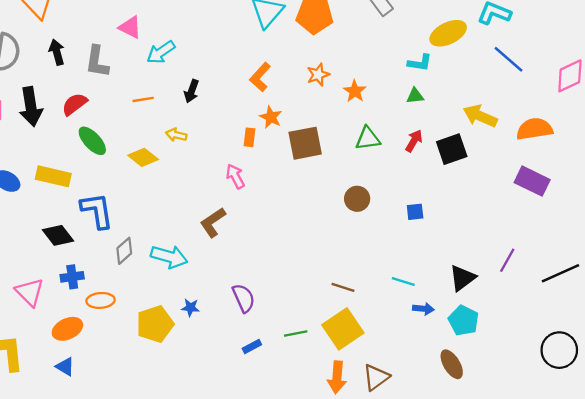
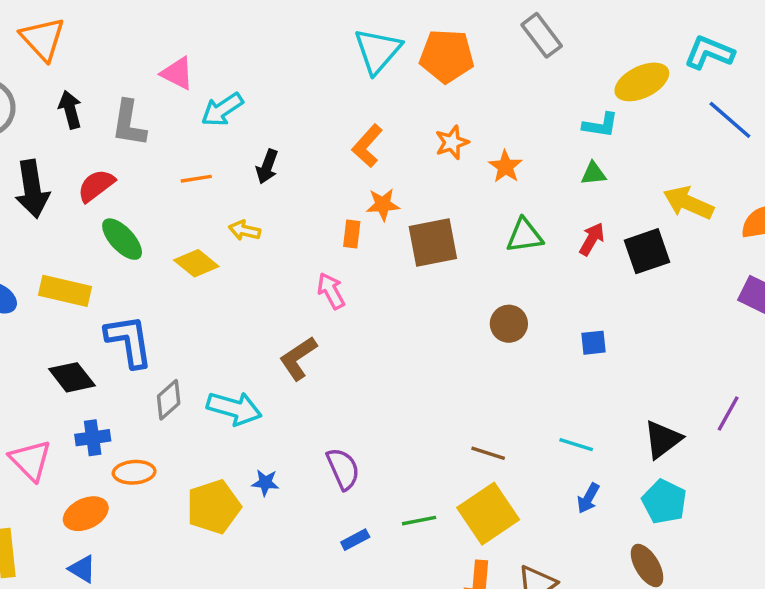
orange star: (271, 117) -> (383, 205), turned -30
blue arrow: (423, 309) -> (588, 498), moved, turned 114

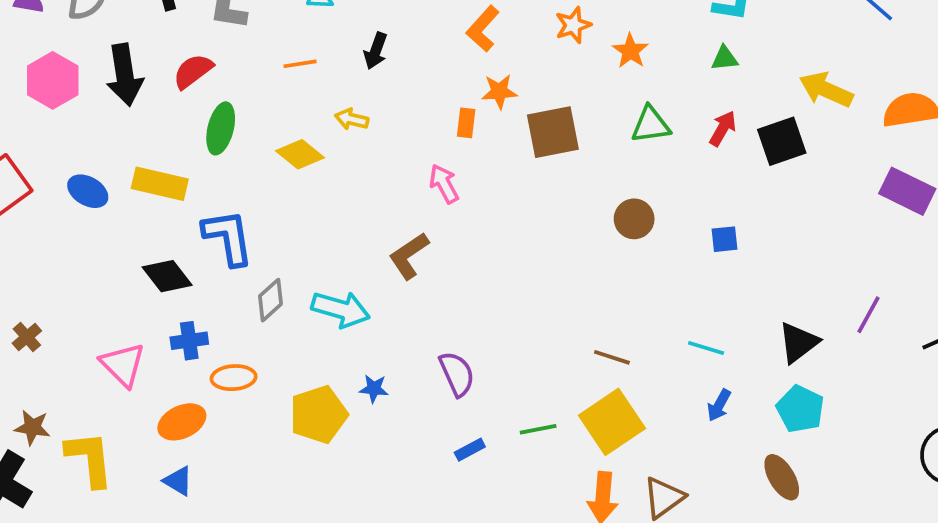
green ellipse: (122, 239) -> (221, 128), turned 57

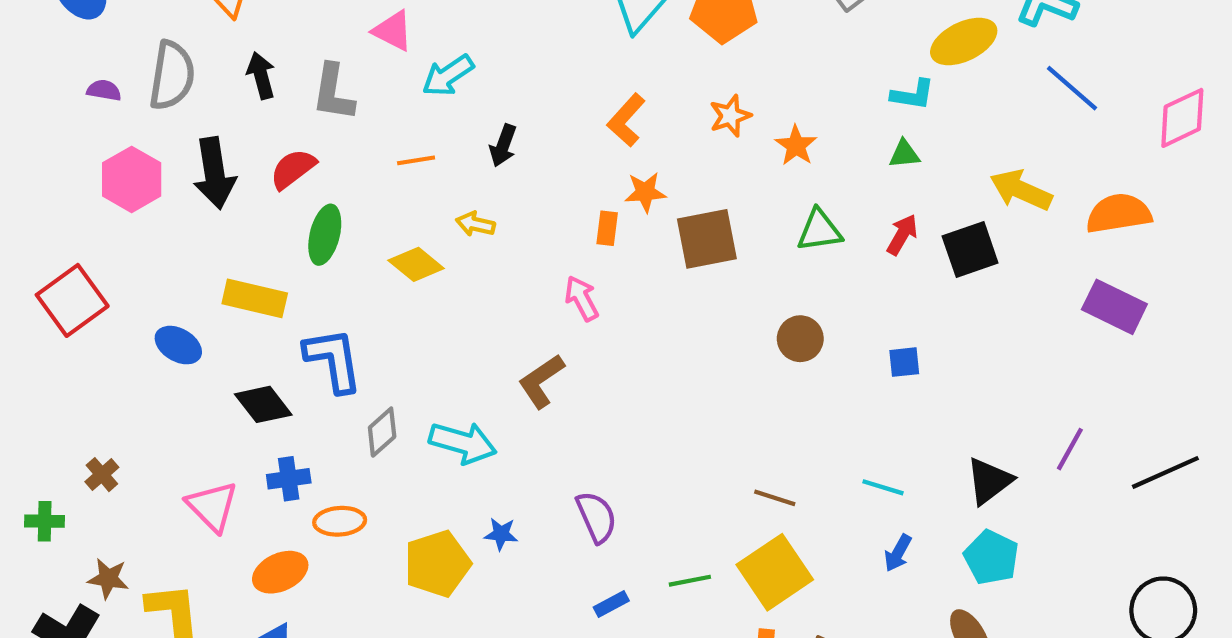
blue ellipse: (88, 191) -> (178, 345), moved

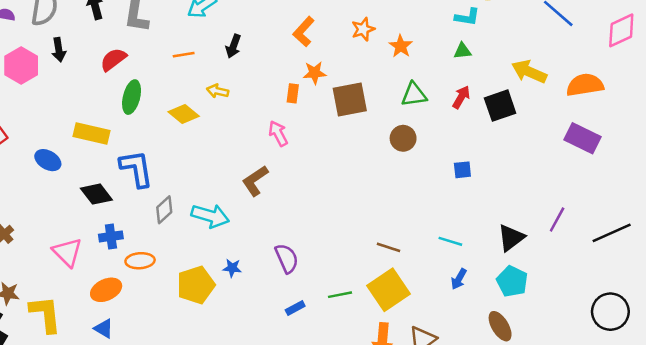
black arrow: (214, 173) -> (59, 50), moved, size x0.6
brown circle: (800, 339) -> (403, 138), moved

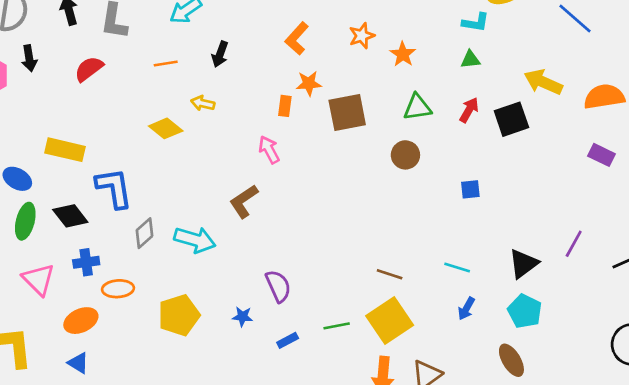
green ellipse: (132, 97) -> (25, 221), moved
purple rectangle: (582, 138) -> (602, 155), size x0.7
blue star: (232, 268) -> (243, 317), moved

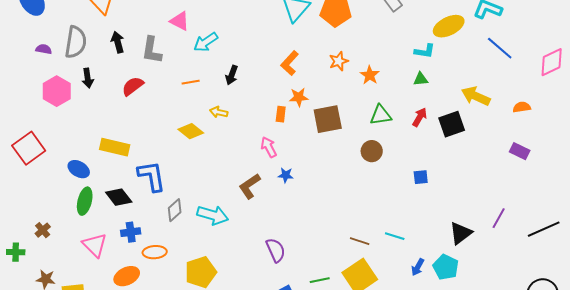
orange semicircle: (604, 97) -> (522, 107), size x0.6
cyan line: (457, 268) -> (395, 236), moved
cyan pentagon: (525, 311) -> (446, 267), moved
blue star: (243, 317) -> (286, 175), moved

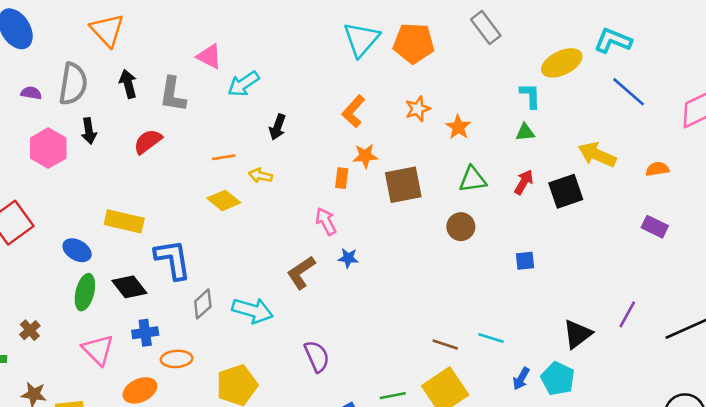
cyan L-shape: (425, 51) -> (530, 96), turned -100
orange line: (191, 82) -> (224, 157), moved
purple semicircle: (276, 250) -> (317, 356), moved

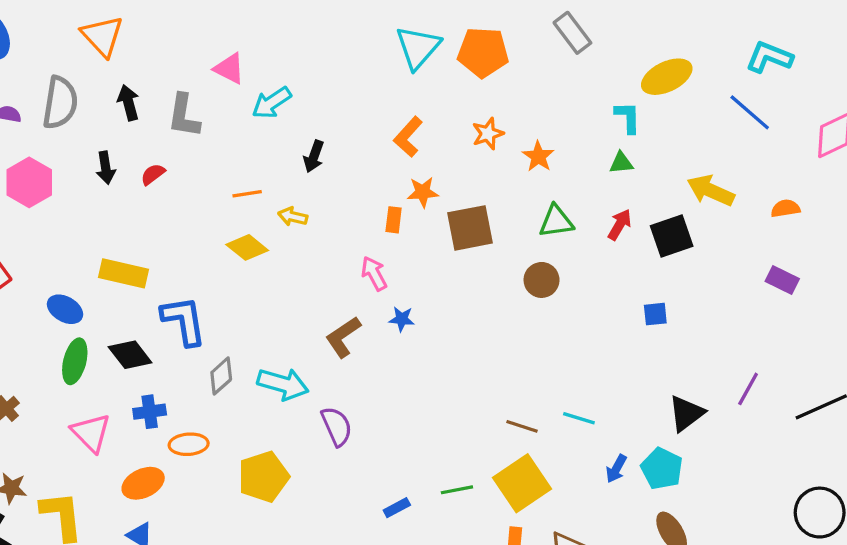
cyan L-shape: (613, 41) -> (769, 57), moved
black arrow: (89, 131) -> (106, 168), moved
red semicircle: (148, 141) -> (153, 174), size x0.7
blue square: (525, 261) -> (655, 314), moved
purple semicircle: (317, 356) -> (337, 426), moved

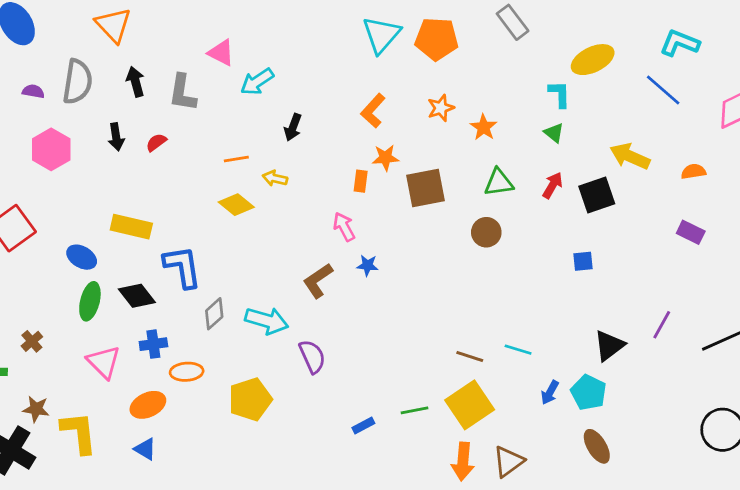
green triangle: (621, 163) -> (554, 133), turned 45

